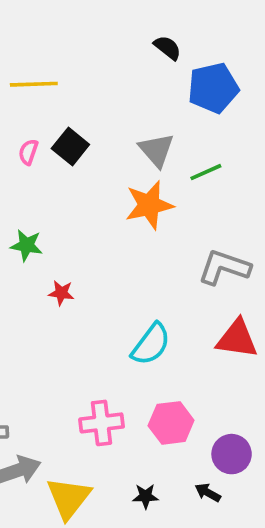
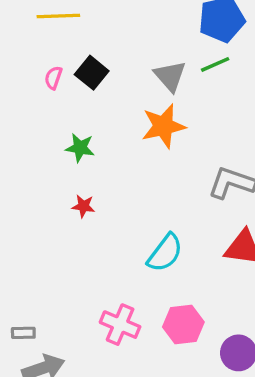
green line: (206, 172) -> (215, 64), moved
green star: (26, 245) -> (80, 148), moved
pink cross: (102, 423) -> (120, 325), turned 30

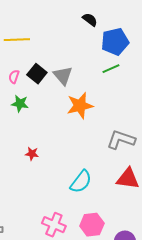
gray triangle: (170, 76) -> (63, 76), moved
green star: (80, 148) -> (20, 104), moved

